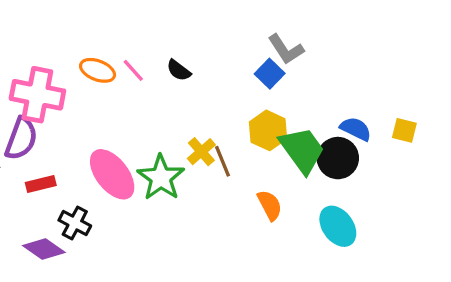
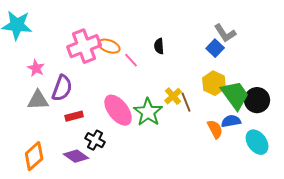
pink line: (133, 70) -> (131, 60), moved
black semicircle: (179, 70) -> (159, 46), turned 49
pink cross: (37, 95) -> (84, 46), moved, turned -32
blue semicircle: (356, 129) -> (231, 121), moved, turned -36

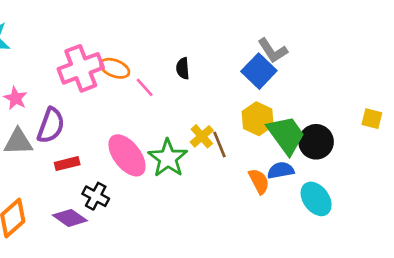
blue square: (215, 48) -> (259, 71), size x1.4

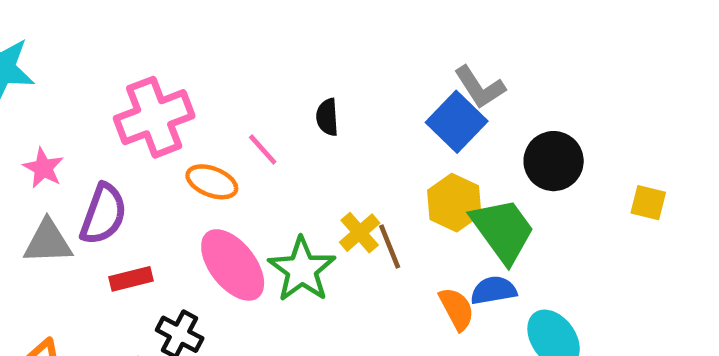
orange ellipse: (115, 68) -> (212, 182), moved
black circle: (316, 142) -> (554, 161), moved

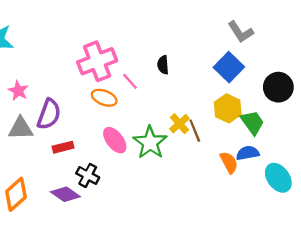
gray L-shape: (480, 87) -> (241, 32), moved
pink cross: (154, 117) -> (97, 61), moved
green trapezoid: (503, 230) -> (252, 122), size x0.7
pink ellipse: (233, 265) -> (115, 140), size x0.7

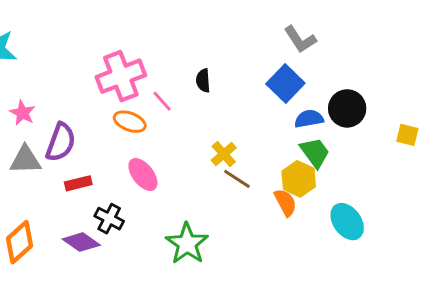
yellow hexagon: (228, 108) -> (299, 179), moved
brown line: (195, 131) -> (237, 179), moved, turned -35
green star: (150, 142) -> (187, 244), moved
blue semicircle: (248, 153) -> (309, 119), moved

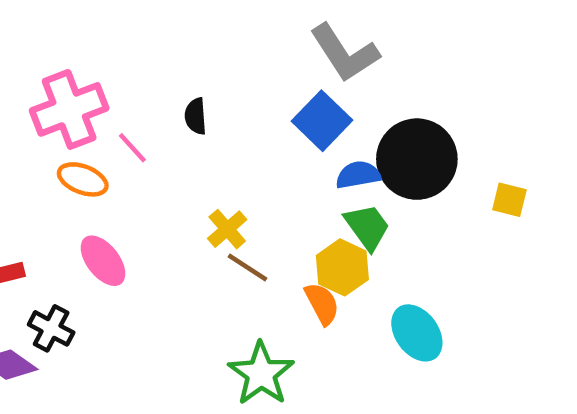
gray L-shape: (300, 39) -> (345, 53), size x1.4
black circle: (347, 108) -> (417, 159), size x1.4
green star: (187, 244) -> (261, 374), moved

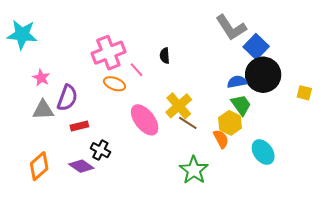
blue square: (322, 121) -> (256, 47), moved
yellow cross: (227, 229) -> (179, 106), size x1.5
pink ellipse: (103, 261) -> (145, 120), moved, size x1.4

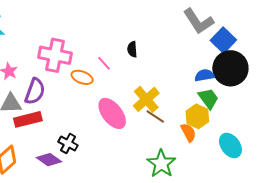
pink cross: (108, 53) -> (55, 55), moved, turned 32
red rectangle: (79, 126) -> (28, 119), moved, size x1.5

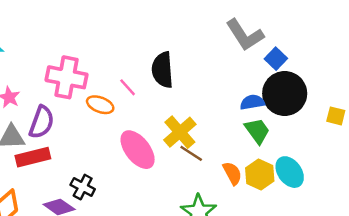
blue square: (223, 40) -> (276, 59), size x0.7
black semicircle: (132, 49) -> (162, 70), size x1.8
yellow hexagon: (197, 116) -> (260, 175), moved
cyan ellipse: (230, 146) -> (290, 172), moved

